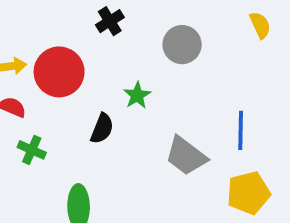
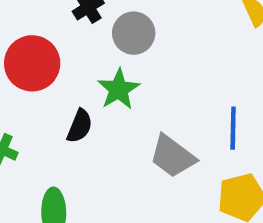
gray circle: (182, 45) -> (134, 33), moved
green star: (137, 95) -> (119, 89), size x1.4

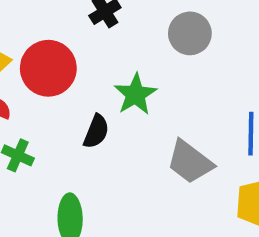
gray circle: (134, 33) -> (190, 33), moved

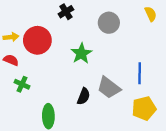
black semicircle: (96, 131) -> (84, 96), moved

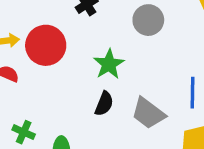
green cross: (22, 84) -> (24, 132), moved
black semicircle: (84, 96) -> (104, 104), moved

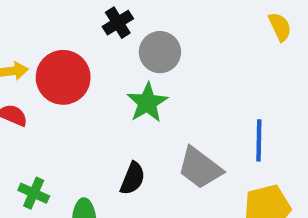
gray circle: (148, 20) -> (160, 52), moved
black semicircle: (104, 104) -> (133, 178), moved

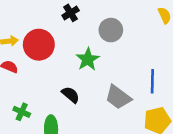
gray circle: (160, 52) -> (111, 30), moved
black semicircle: (133, 178) -> (71, 95), moved, turned -72

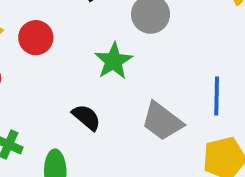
red circle: (39, 45) -> (36, 38), size x0.7

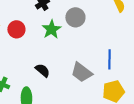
green star: (114, 61) -> (51, 29), moved

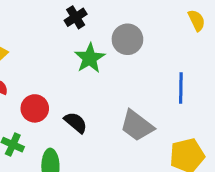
red circle: (16, 29) -> (35, 108), moved
blue line: (109, 59) -> (181, 88), moved

